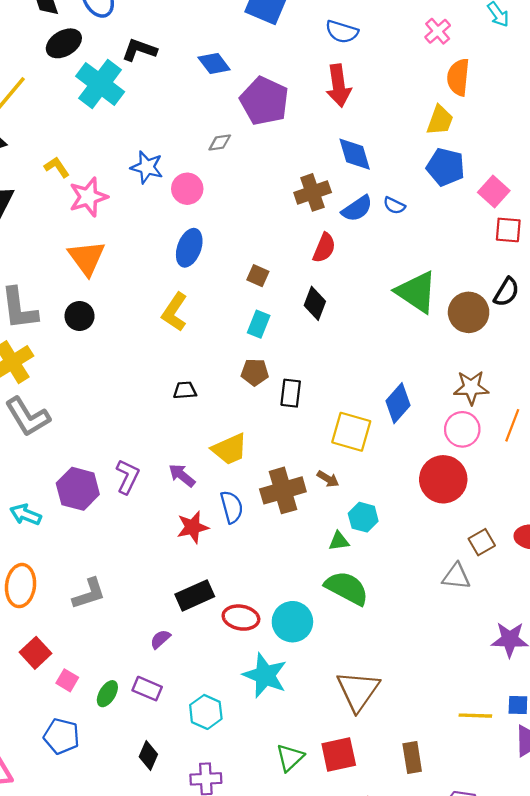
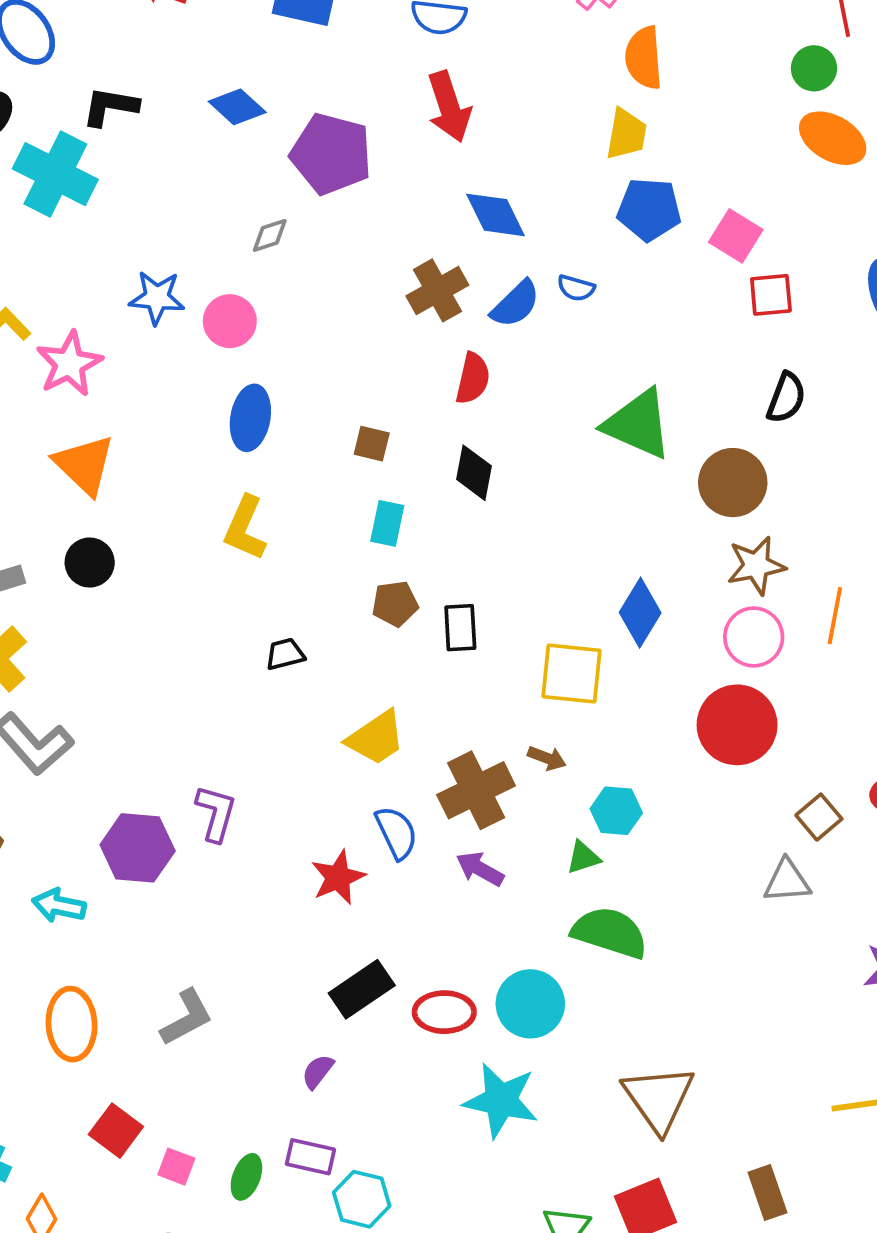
brown circle: (469, 312) -> (733, 483), moved
purple arrow: (182, 475) -> (480, 869), moved
cyan hexagon: (206, 712) -> (362, 1199), moved

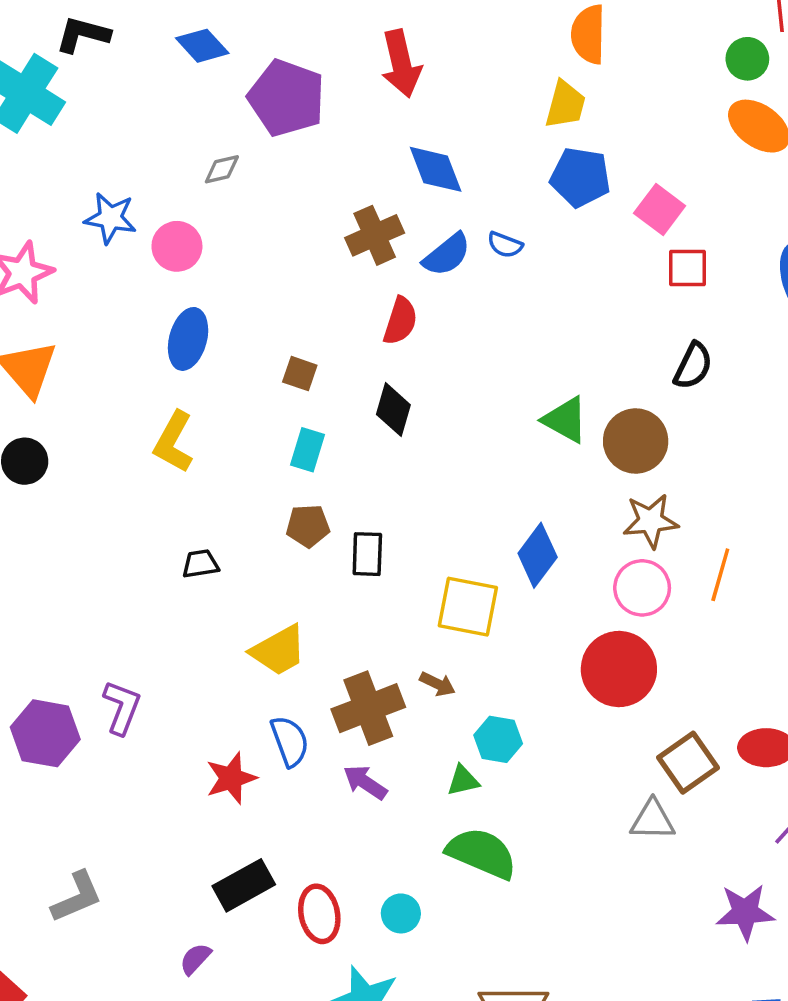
green triangle: (638, 424) -> (565, 420), moved, size x0.7
brown square: (819, 817) -> (688, 763), size x1.4
cyan circle: (530, 1004) -> (401, 913), size x0.6
red ellipse: (444, 1012) -> (319, 914), turned 74

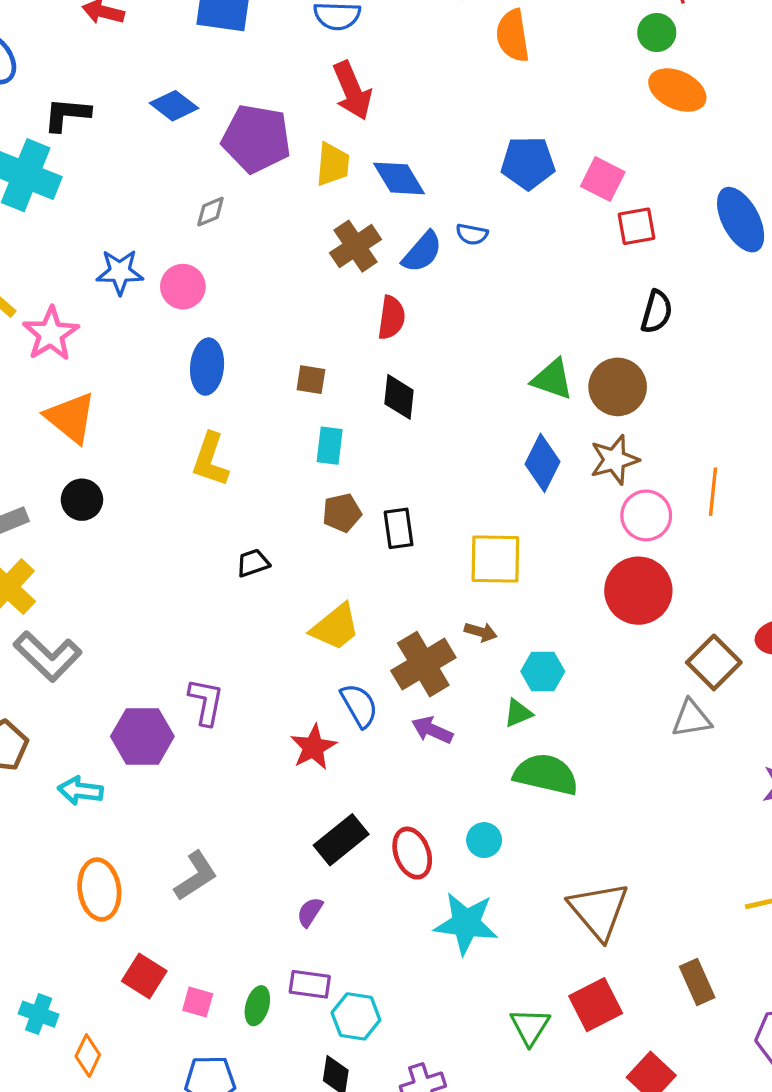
yellow trapezoid: (565, 105) -> (333, 164), moved
brown star: (651, 521) -> (614, 460), moved
blue diamond: (538, 555) -> (543, 463), moved

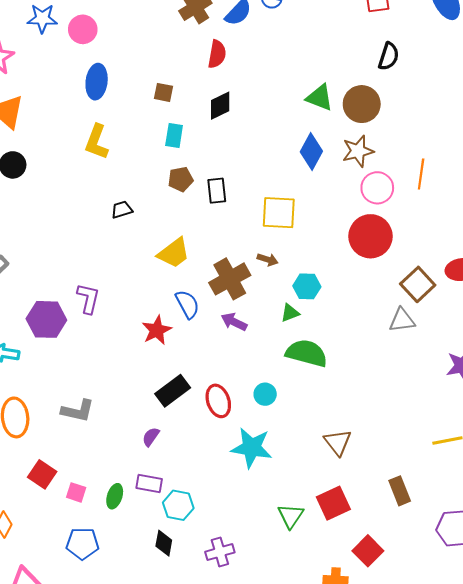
black diamond: (399, 397) -> (220, 106), turned 56
gray L-shape: (196, 876) -> (78, 411), turned 44
brown triangle: (599, 911) -> (338, 442), size x0.7

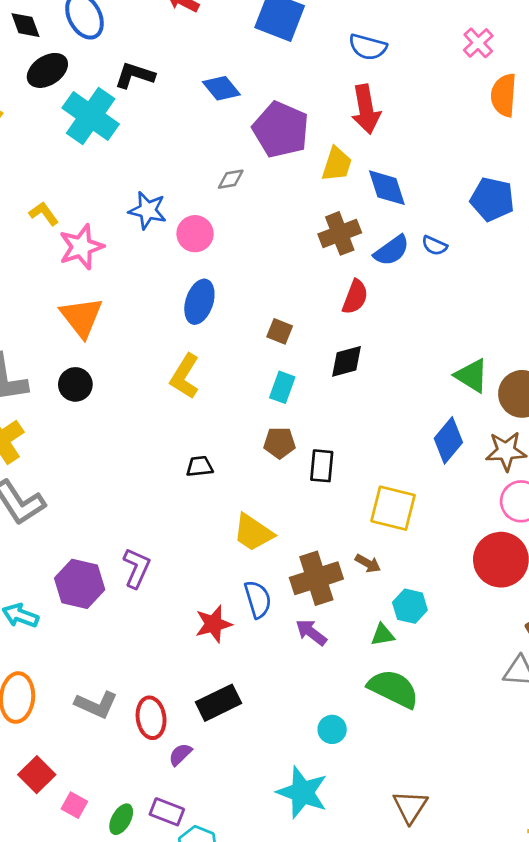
yellow trapezoid: (174, 253) -> (253, 533), turned 60
red ellipse: (218, 401) -> (151, 718), moved

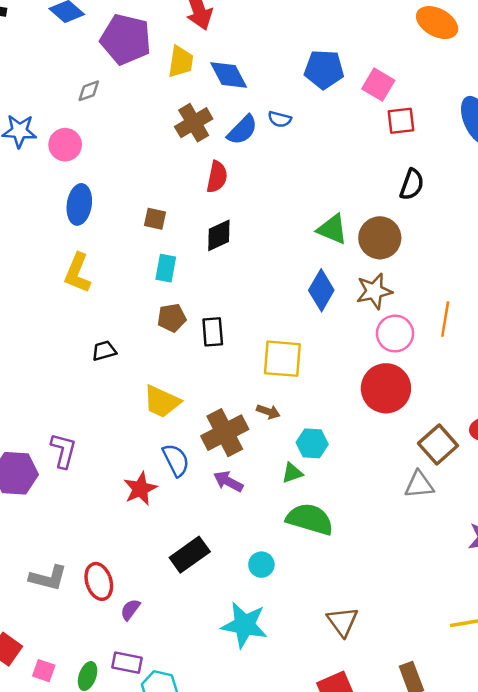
black rectangle: (218, 703) -> (190, 555), moved

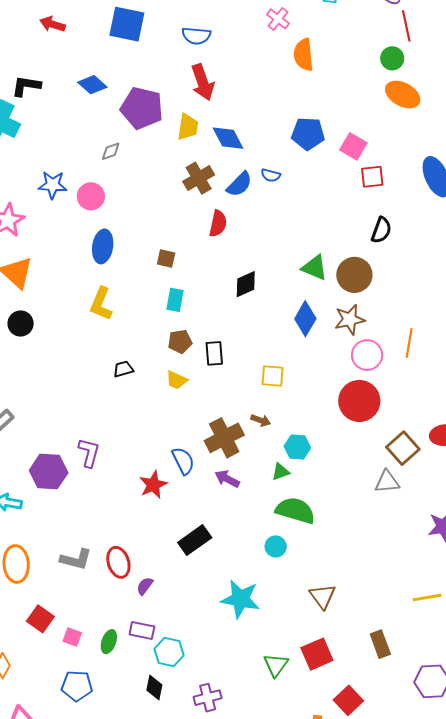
black diamond: (219, 235) -> (246, 284), moved
yellow square: (282, 359) -> (273, 376), size x0.7
yellow trapezoid: (162, 402) -> (177, 380), moved, size x0.7
cyan circle: (261, 565) -> (276, 546), moved

